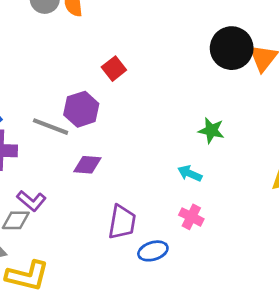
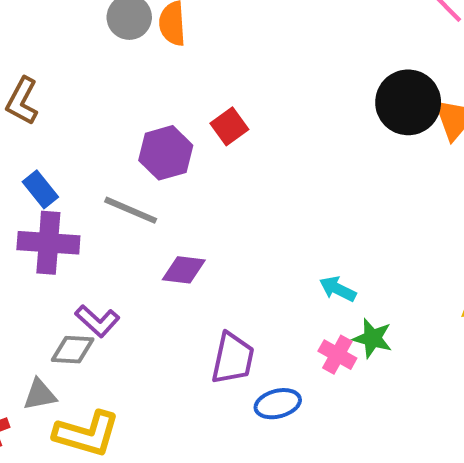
purple hexagon: (81, 109) -> (166, 153), moved
green star: (211, 130) -> (372, 338), moved

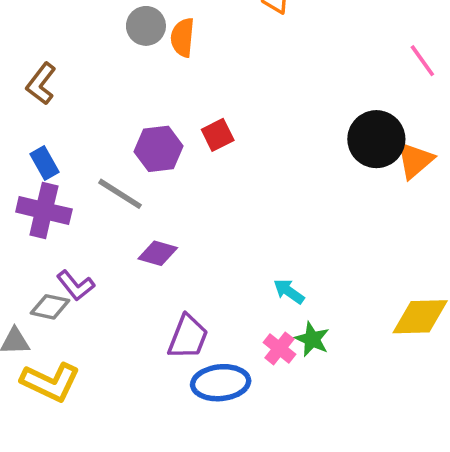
blue ellipse: (278, 404) -> (221, 383), size x1.4

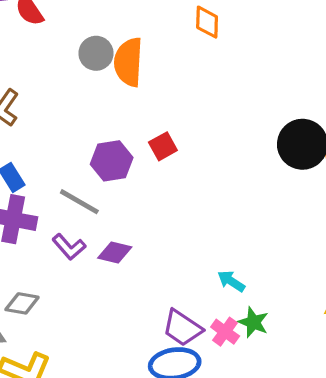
orange semicircle: (183, 37) -> (129, 62), size x1.4
purple L-shape: (76, 285) -> (69, 247), moved
purple trapezoid: (188, 337) -> (182, 328), moved, turned 105

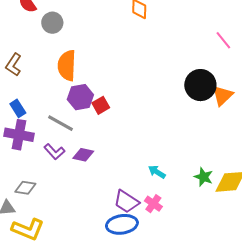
gray circle: (96, 53) -> (52, 23), moved
orange semicircle: (129, 62) -> (67, 65), moved
red square: (163, 146) -> (101, 105), moved
green star: (253, 322) -> (204, 177), moved

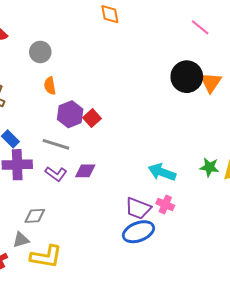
gray circle: (52, 23) -> (40, 52), moved
orange semicircle: (67, 65) -> (50, 86), size x0.6
cyan arrow: (157, 172) -> (162, 172), size x1.5

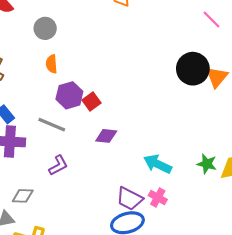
purple diamond: (85, 171) -> (106, 136), moved
purple L-shape: (56, 174) -> (58, 165), moved, turned -70

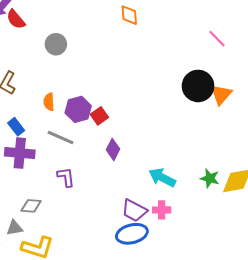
orange semicircle: (52, 64) -> (49, 102), moved
purple diamond: (106, 136) -> (113, 149), turned -70
purple L-shape: (58, 165) -> (66, 177), turned -70
pink cross: (158, 198) -> (162, 210), turned -30

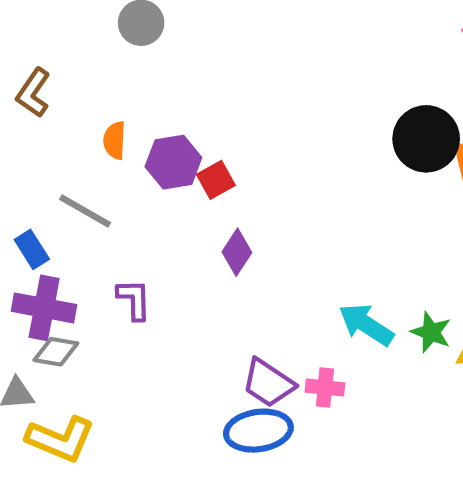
blue rectangle: (16, 127) -> (32, 249), moved
gray line: (60, 137) -> (85, 211), moved
purple cross: (20, 153) -> (44, 308), moved
cyan arrow: (162, 178) -> (366, 325), moved

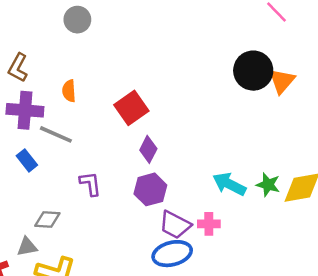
purple hexagon: (173, 162) -> (150, 189), moved
red square: (216, 180) -> (131, 108), size x1.5
purple cross: (44, 308) -> (25, 110), moved

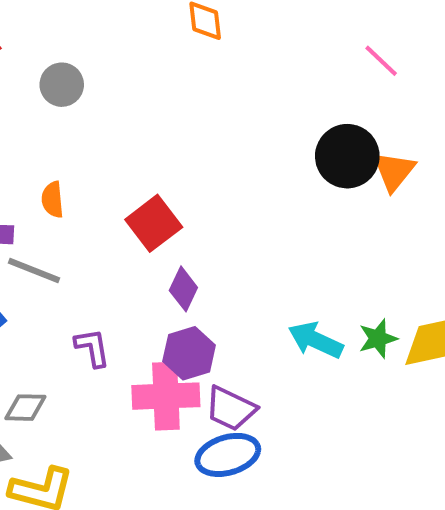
green star: (268, 185) -> (378, 339), turned -30
pink cross: (209, 224) -> (166, 396), moved, size x1.8

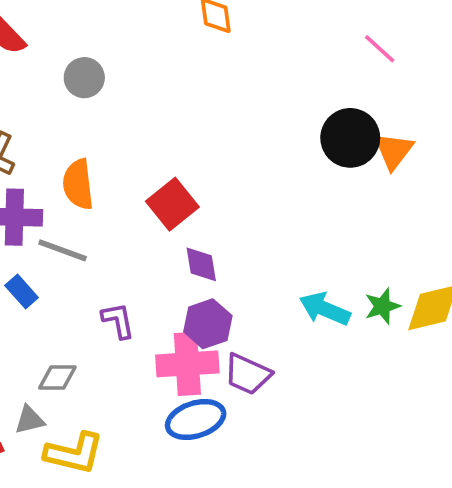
orange semicircle: (52, 200) -> (78, 184), size x1.5
purple diamond: (183, 289) -> (201, 264), turned -33
blue ellipse: (228, 455) -> (196, 419), moved

